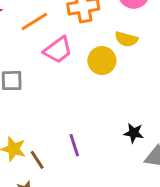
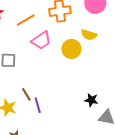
purple line: (74, 145) -> (38, 105), moved
brown line: (37, 160) -> (26, 94), moved

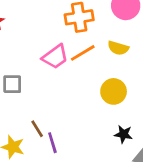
orange line: (26, 20) -> (83, 53), moved
yellow circle: (71, 49) -> (114, 91), moved

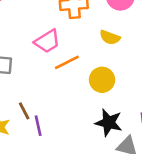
orange line: (83, 53) -> (67, 62), moved
black star: (123, 134) -> (109, 123), size x1.5

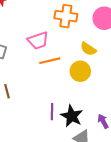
yellow circle: (102, 80) -> (80, 71), moved
purple line: (38, 126) -> (52, 112), moved

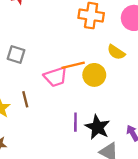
pink trapezoid: (38, 41) -> (56, 77), moved
yellow circle: (80, 71) -> (94, 75), moved

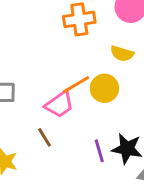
brown line: (25, 99) -> (45, 137), moved

